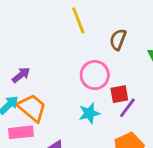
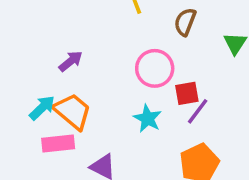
purple arrow: (21, 75) -> (71, 61), moved
cyan star: (89, 113) -> (148, 118), turned -30

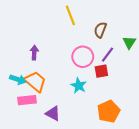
purple arrow: (71, 61) -> (34, 53), turned -48
cyan arrow: (42, 108) -> (18, 79), turned 63
purple line: (198, 111) -> (108, 55), moved

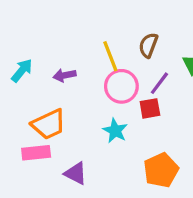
yellow line: (70, 15) -> (110, 56), moved
purple arrow: (34, 53) -> (65, 75), moved, turned -104
cyan arrow: (18, 79) -> (22, 71), moved, turned -70
orange trapezoid: (35, 82) -> (49, 124), turned 115

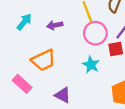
pink rectangle: (36, 153) -> (22, 84), moved, turned 48

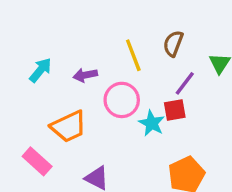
pink circle: (95, 33) -> (122, 100), moved
cyan star: (91, 65) -> (152, 123), moved

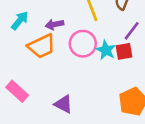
cyan star: (152, 123) -> (106, 50), moved
orange trapezoid: (69, 127) -> (42, 46), moved

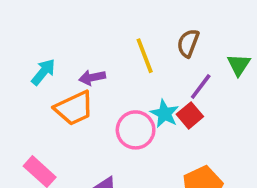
pink circle: (83, 44) -> (136, 130), moved
red square: (124, 51) -> (190, 115), turned -30

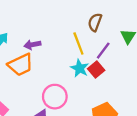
yellow line: (145, 56) -> (78, 43), moved
pink circle: (136, 130) -> (55, 97), moved

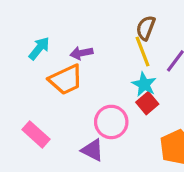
brown semicircle: (95, 22) -> (146, 28), moved
red square: (96, 69) -> (147, 103), moved

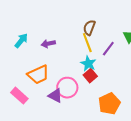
orange trapezoid: (66, 80) -> (38, 75), moved
purple triangle: (92, 150) -> (55, 96), moved

